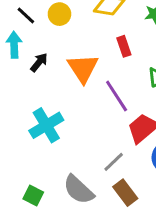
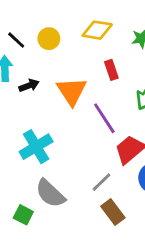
black arrow: (39, 62) -> (29, 86), turned 30
gray semicircle: (78, 190) -> (50, 193), moved

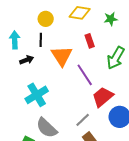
black line: (16, 40) -> (41, 40), moved, turned 48
black arrow: (29, 86) -> (27, 60), moved

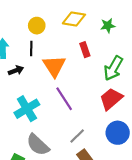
purple line: (85, 75) -> (64, 99), moved
red trapezoid: (103, 97) -> (111, 99), moved

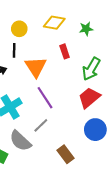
gray line: (77, 136) -> (41, 125), moved

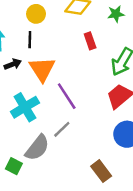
orange triangle: (36, 67) -> (42, 69), moved
gray semicircle: (20, 141) -> (37, 148), turned -95
brown rectangle: (66, 154) -> (101, 171), moved

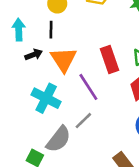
red rectangle: (90, 41) -> (110, 60), moved, size x1.5
cyan cross: (25, 107) -> (46, 98), turned -32

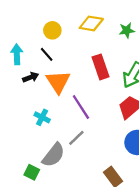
black line: (51, 30) -> (47, 54), turned -42
red rectangle: (110, 60) -> (100, 67), moved
cyan cross: (46, 98) -> (42, 117), size x0.6

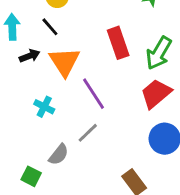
gray semicircle: (53, 155) -> (59, 155), size x0.7

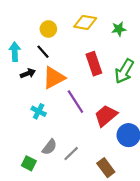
orange triangle: (64, 62) -> (54, 78), turned 35
red trapezoid: (156, 94) -> (106, 116), moved
gray line: (88, 133) -> (71, 154), moved

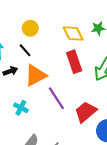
yellow diamond: (85, 22) -> (73, 33), moved, turned 55

